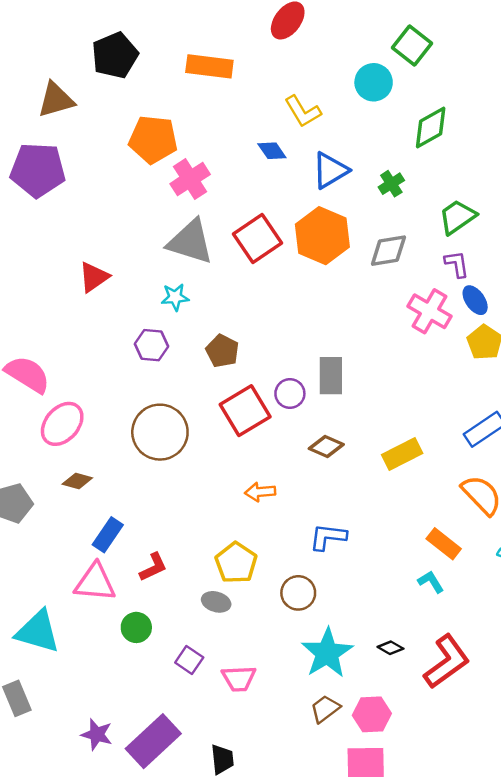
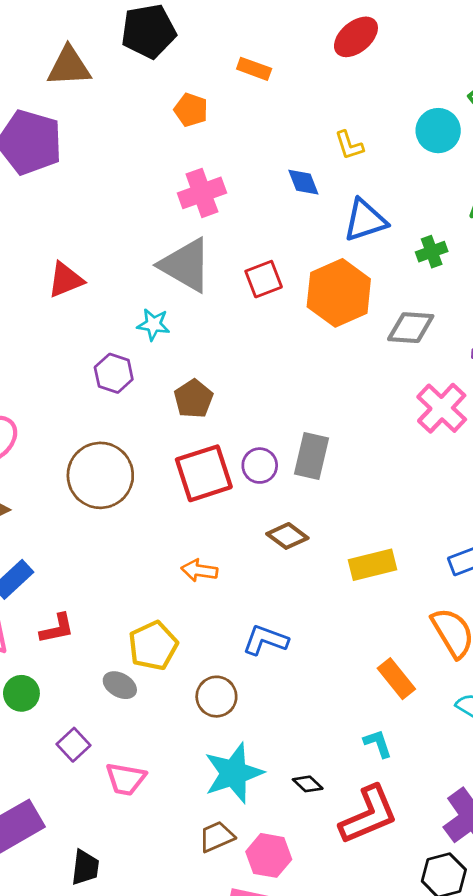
orange rectangle: (209, 66) -> (254, 69), size x0.6
yellow L-shape: (303, 111) -> (349, 145), size x0.7
orange pentagon: (153, 139) -> (191, 110), moved, size x0.6
red square: (258, 239) -> (264, 279), size x0.7
cyan L-shape: (431, 582) -> (378, 744), moved

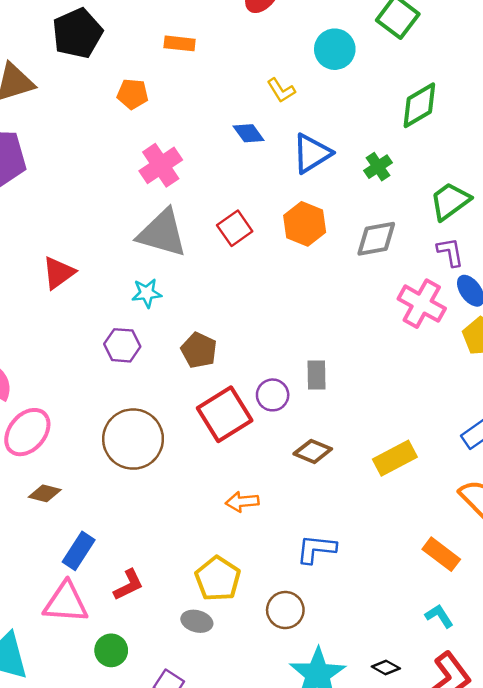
cyan circle: (438, 131) -> (335, 49), moved
orange hexagon: (339, 293) -> (305, 224), size x0.7
gray rectangle: (311, 456) -> (317, 375), size x0.7

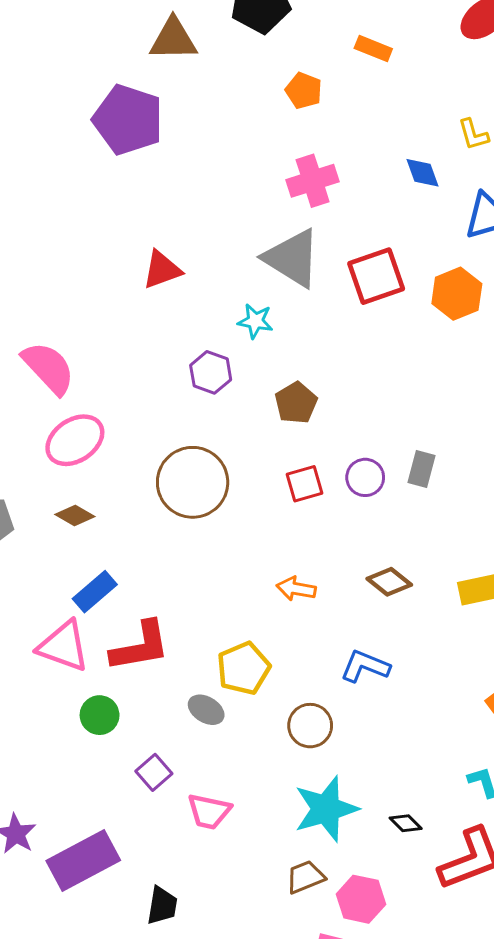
red square: (235, 228) -> (376, 276), size x1.4
red square: (225, 414) -> (305, 484), size x0.6
brown diamond: (313, 451) -> (389, 582), moved
red L-shape: (128, 585) -> (140, 646), size x1.6

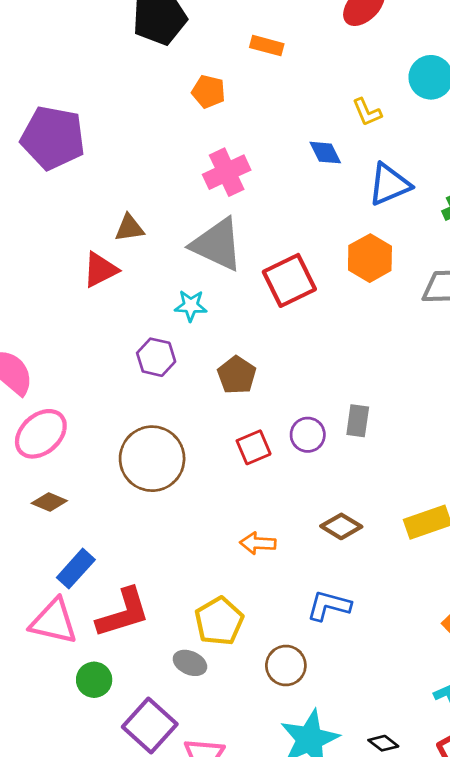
brown triangle: (173, 39) -> (129, 228), moved, size x0.7
red square: (376, 276) -> (289, 280), moved
purple square: (154, 772) -> (150, 726), size x1.6

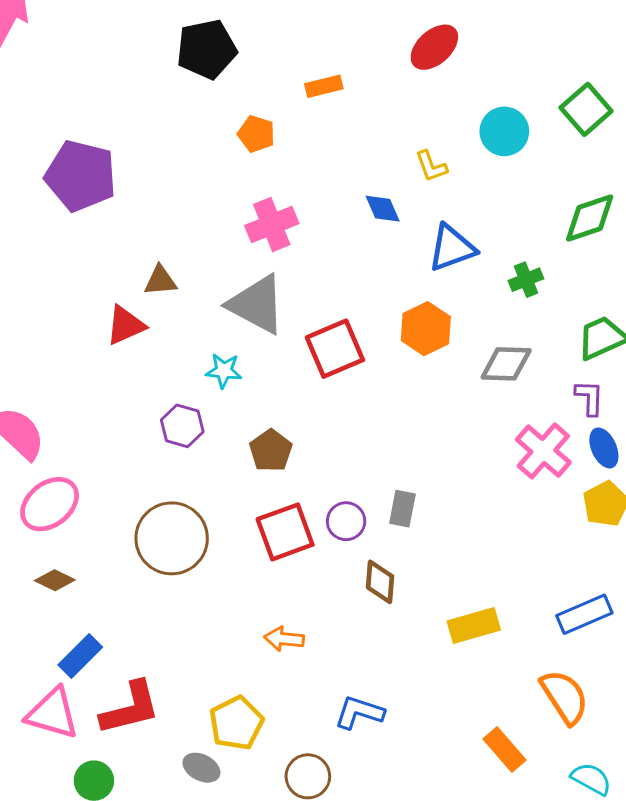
orange rectangle: (267, 46) -> (324, 86), turned -32
red square: (254, 447) -> (285, 532), size x1.5
brown diamond: (341, 526) -> (380, 582), moved, turned 60

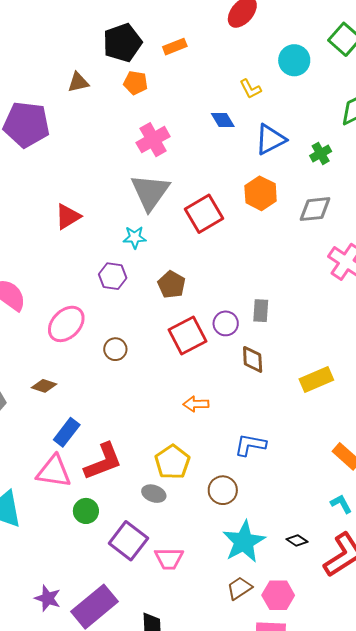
black pentagon: (207, 49) -> (122, 43), moved
brown triangle: (160, 281) -> (78, 82), moved
gray triangle: (257, 304) -> (150, 192), turned 45
pink ellipse: (50, 504) -> (66, 324), moved
brown circle: (172, 538) -> (115, 349), size x0.5

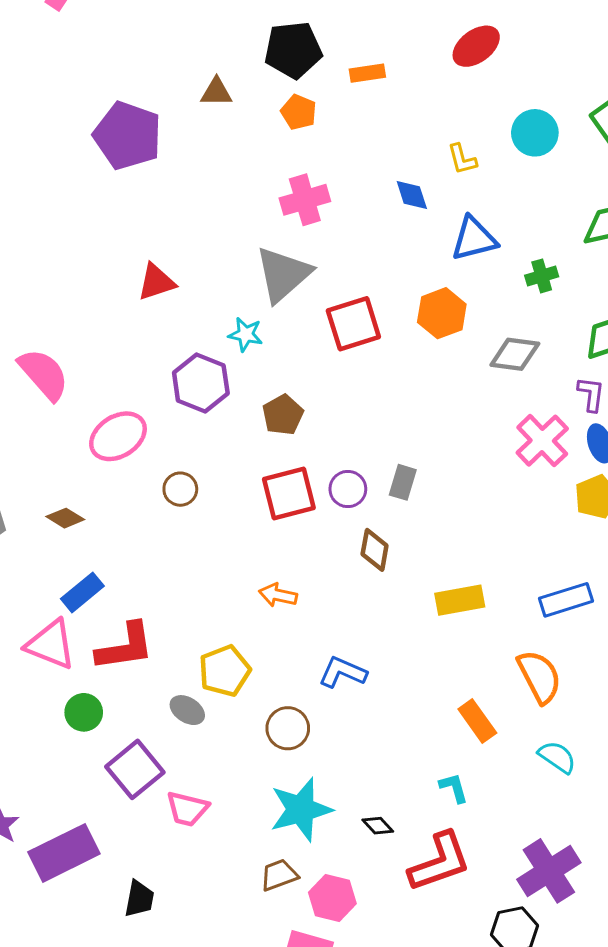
purple hexagon: (113, 276) -> (201, 383), size x1.4

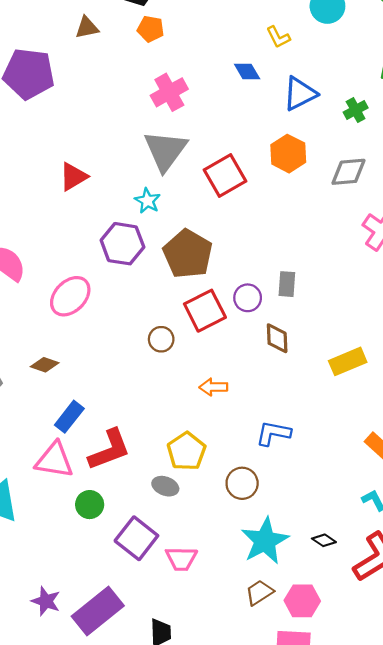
cyan star: (246, 334) -> (147, 201), turned 30
brown pentagon: (283, 415) -> (188, 254), size x1.6
brown circle: (180, 489) -> (161, 339), moved

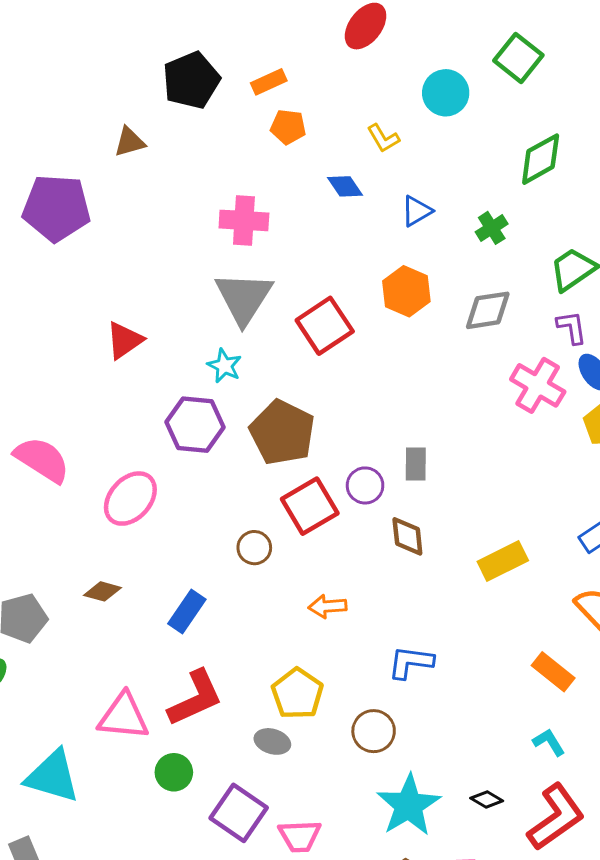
orange pentagon: (151, 29) -> (288, 127), moved
pink cross: (169, 92) -> (244, 220), turned 36
blue triangle: (300, 94) -> (417, 211), size x0.7
blue rectangle: (69, 417) -> (187, 611), moved

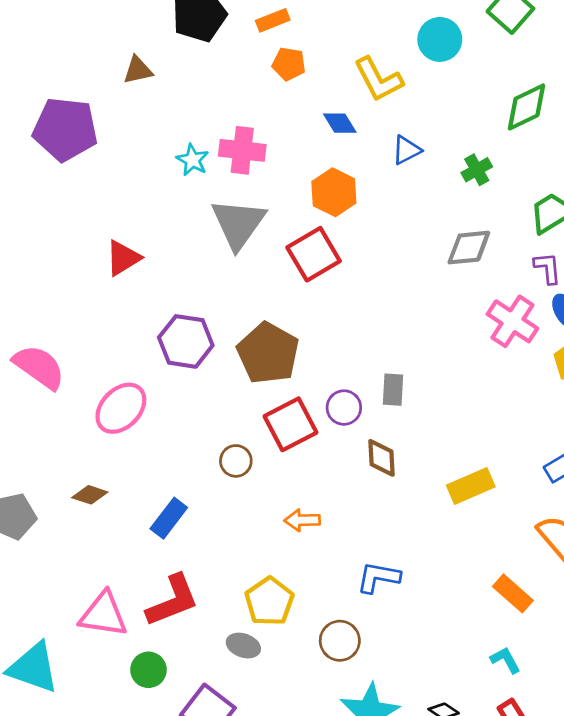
yellow L-shape: (383, 138) -> (378, 79), size x1.6
orange hexagon: (406, 291) -> (334, 192), moved
cyan star: (224, 366) -> (193, 160), moved

